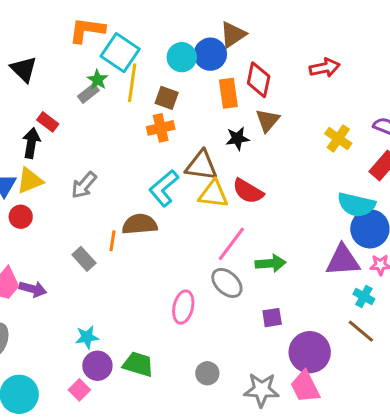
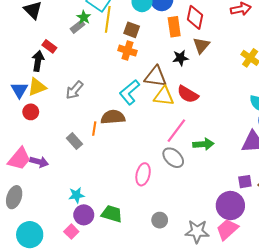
orange cross: (161, 128) -> (127, 51), turned 30
purple square: (272, 318) -> (245, 182), moved
pink trapezoid: (305, 387) -> (227, 229), turned 75

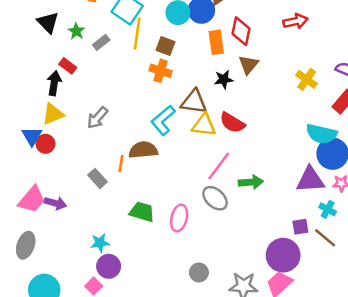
green star: (84, 17) -> (76, 31), moved
blue triangle: (19, 90) -> (32, 136), moved
green trapezoid: (112, 214) -> (142, 212), moved

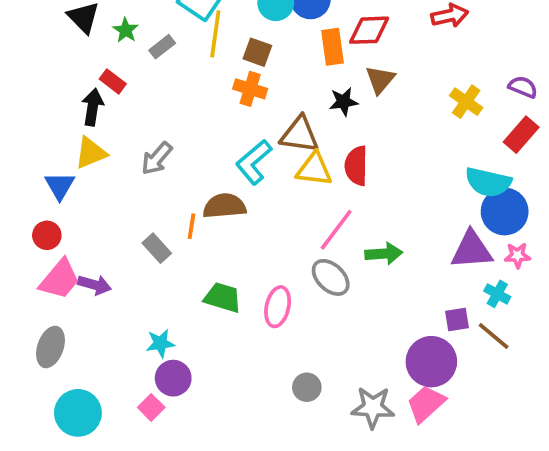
red diamond: (241, 31) -> (369, 30), turned 76
red semicircle: (232, 123) -> (356, 166), turned 60
red circle: (45, 144) -> (47, 235), moved

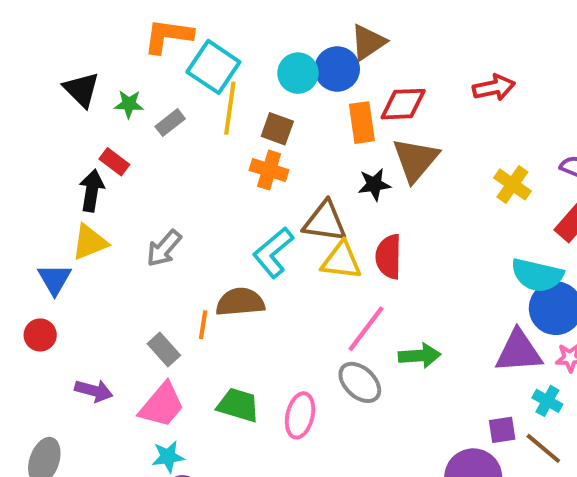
green star: (126, 30) -> (129, 104), turned -30
brown triangle: (380, 80) -> (415, 160), size x1.4
pink trapezoid: (60, 279) -> (162, 405), moved

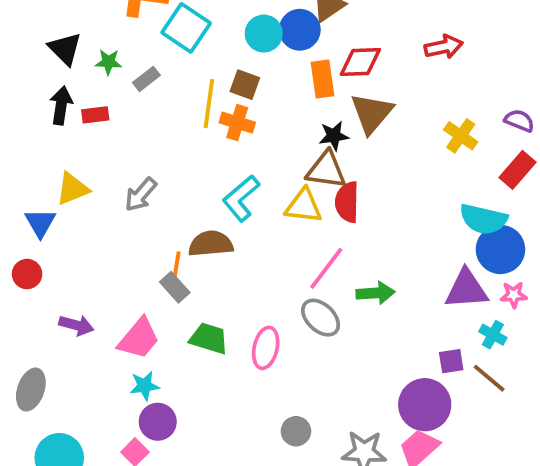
yellow line: (230, 108) -> (209, 104), moved
red rectangle: (114, 162) -> (95, 115), turned -44
black arrow: (92, 191) -> (61, 106), moved
brown triangle: (325, 222) -> (326, 170), moved
gray rectangle: (164, 349) -> (175, 287), moved

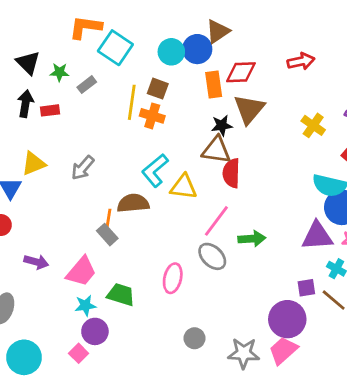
yellow triangle: (304, 206) -> (184, 187), moved
green trapezoid: (209, 338) -> (121, 295), moved

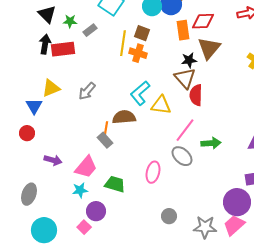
red rectangle: (50, 110) -> (63, 49), size x1.6
brown triangle: (216, 150) -> (185, 78), turned 40
cyan star: (85, 306) -> (80, 190), moved

